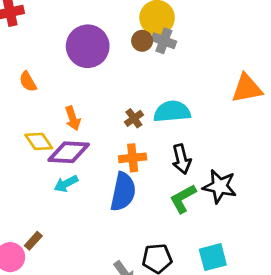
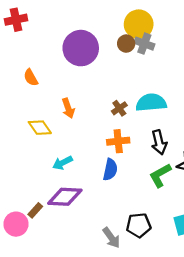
purple diamond: (69, 152) -> (65, 197), moved
blue semicircle: (123, 192) -> (110, 170), size x0.7

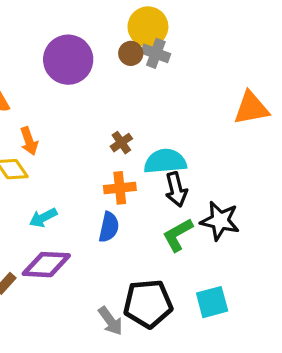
cyan semicircle: (151, 103) -> (165, 161), moved
orange arrow: (68, 108) -> (29, 141), moved
black pentagon: (139, 225) -> (148, 304), size x1.4

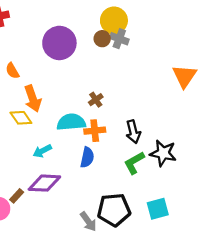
orange triangle: (251, 108) -> (185, 76), turned -45
orange arrow: (29, 141) -> (33, 99), size x1.4
cyan semicircle: (165, 161) -> (71, 122), moved

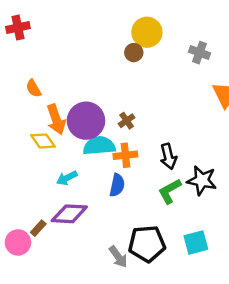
gray cross: (119, 39) -> (199, 53), moved
purple circle: (59, 43) -> (86, 121), moved

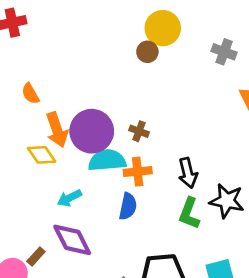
brown cross: (127, 121) -> (139, 131), turned -35
green L-shape: (170, 191) -> (189, 213), turned -40
purple diamond: (69, 214) -> (72, 240), turned 60

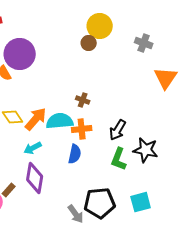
orange arrow: (57, 130) -> (36, 119), moved, turned -120
purple circle: (92, 131) -> (20, 54), moved
black arrow: (188, 173) -> (118, 130), turned 45
purple diamond: (72, 240) -> (35, 178), turned 36

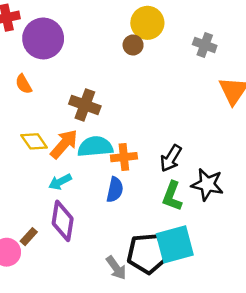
purple circle: (20, 54) -> (43, 38), moved
brown cross: (83, 100) -> (85, 105), moved, size x1.6
cyan square: (141, 202) -> (175, 244), moved, size x1.4

